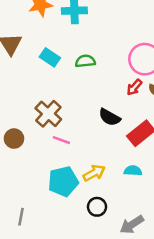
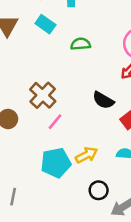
cyan rectangle: (50, 57) -> (45, 24), moved
pink line: (61, 140) -> (55, 122), turned -72
black circle: (97, 207) -> (99, 190), moved

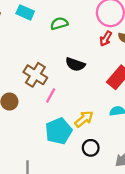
black semicircle: (103, 100) -> (75, 64), moved
black circle: (99, 190) -> (91, 148), moved

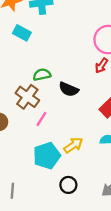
green semicircle: (59, 23) -> (42, 75), moved
black circle: (91, 148) -> (68, 185), moved

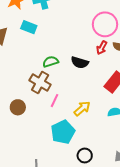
black semicircle: (69, 89) -> (80, 62), moved
yellow arrow: (73, 145) -> (82, 108), moved

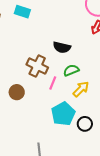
green semicircle: (51, 62) -> (71, 70), moved
black semicircle: (80, 62) -> (62, 47), moved
black circle: (85, 155) -> (85, 124), moved

